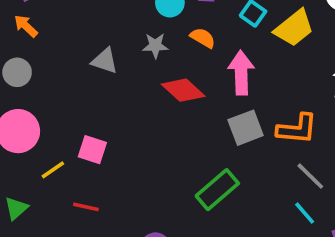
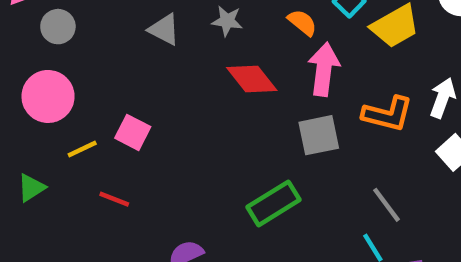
orange semicircle: (203, 38) -> (302, 23), moved
orange L-shape: (297, 129) -> (388, 114), moved

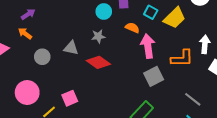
gray circle: (58, 27) -> (42, 57), moved
red diamond: (252, 79) -> (98, 62), moved
pink square: (133, 132) -> (70, 98), turned -35

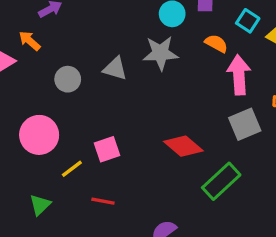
orange arrow: (25, 33) -> (30, 41), moved
gray star: (98, 36) -> (160, 53), size x1.5
red diamond: (98, 62) -> (183, 146), moved

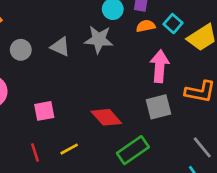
orange semicircle: (216, 43) -> (146, 26), moved, turned -48
yellow line: (72, 169) -> (69, 149), moved
red line: (103, 201) -> (35, 152), turned 54

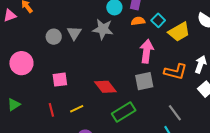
gray triangle: (60, 47) -> (74, 33), turned 35
gray circle: (21, 50) -> (54, 37), moved

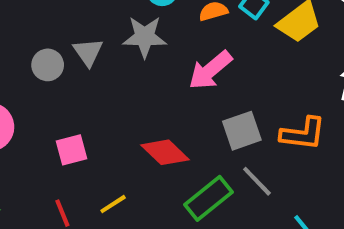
pink arrow: (147, 51) -> (210, 70), moved, turned -130
orange L-shape: (176, 72) -> (303, 134), moved
gray line: (175, 113) -> (257, 181), moved

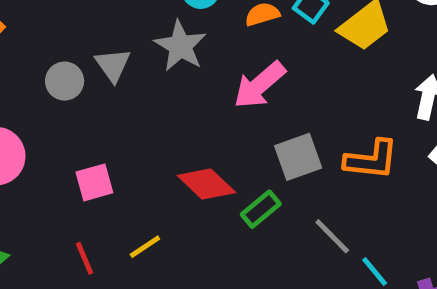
gray star: (145, 37) -> (180, 46), turned 30
gray line: (257, 181) -> (332, 236), moved
green rectangle: (208, 198) -> (261, 209), moved, size x0.7

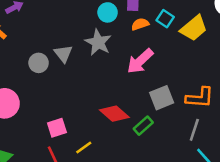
pink square: (94, 182) -> (57, 128), moved
gray line: (332, 236) -> (194, 130), moved, turned 65

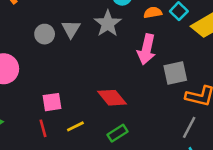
pink arrow: (140, 61) -> (147, 49), turned -44
gray square: (162, 98) -> (175, 73), moved
green rectangle: (143, 126) -> (117, 133), moved

